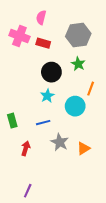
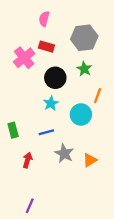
pink cross: (19, 36) -> (24, 58), moved, turned 30

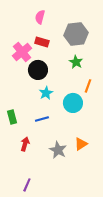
black circle: (55, 78) -> (38, 70), moved
gray star: (64, 153) -> (58, 150), moved

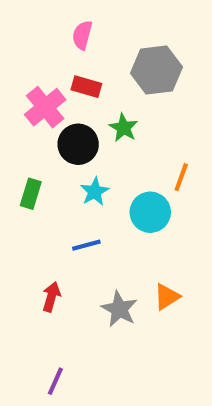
green star: (76, 62) -> (123, 128), moved
green rectangle: (12, 117) -> (31, 194), moved, turned 32

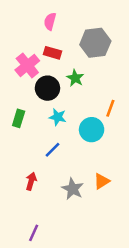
cyan star: (95, 192) -> (58, 117), turned -30
blue line: (86, 245) -> (53, 150), turned -30

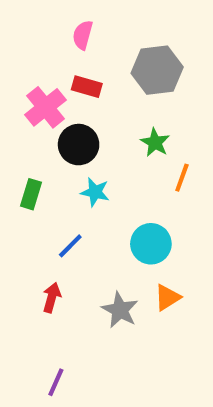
green star: (75, 78) -> (155, 142), moved
cyan circle: (92, 130) -> (151, 244), moved
blue line: (53, 150) -> (70, 246), moved

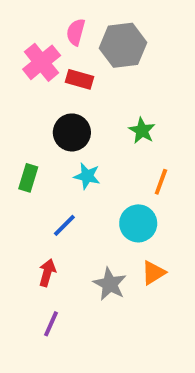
gray hexagon: (157, 70) -> (123, 45), moved
pink cross: (45, 107) -> (42, 62), moved
orange line: (182, 178) -> (161, 182), moved
purple line: (56, 382) -> (51, 324), moved

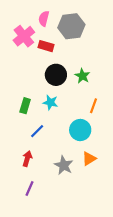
black circle: (72, 132) -> (56, 75), moved
green rectangle: (28, 178) -> (25, 106), moved

